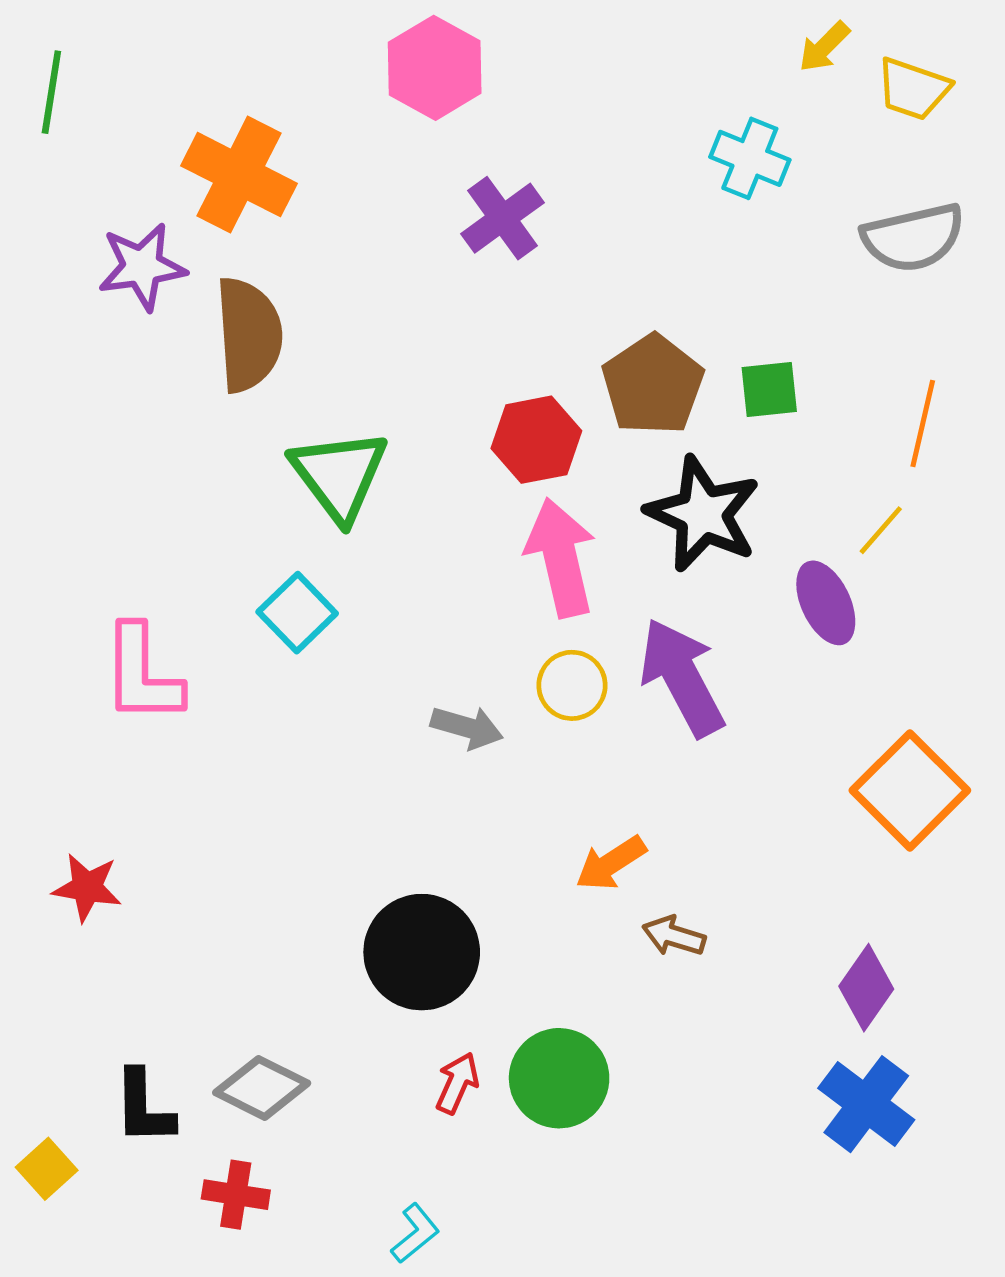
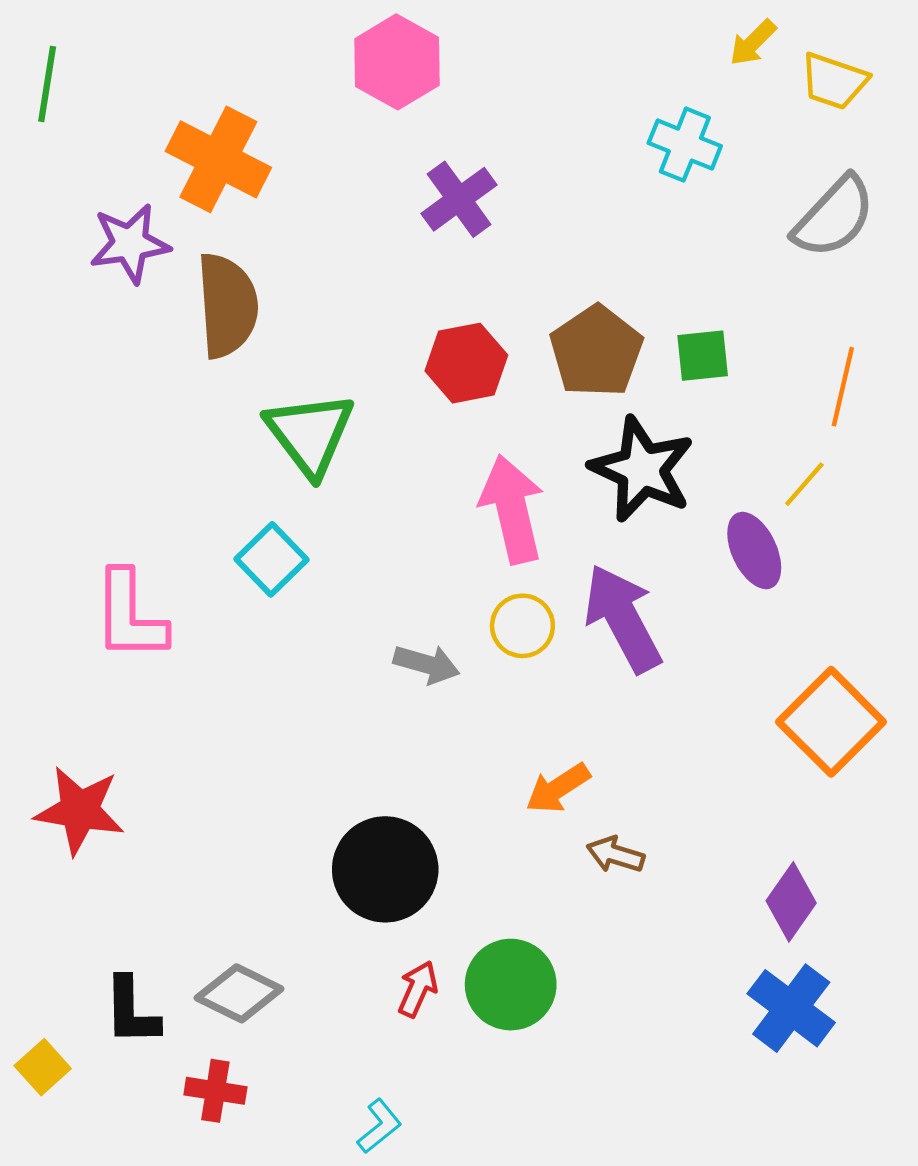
gray semicircle: (913, 238) -> (834, 217), turned -34
red hexagon: (536, 440) -> (466, 363), moved
red star: (87, 887) -> (80, 810), size x1.4

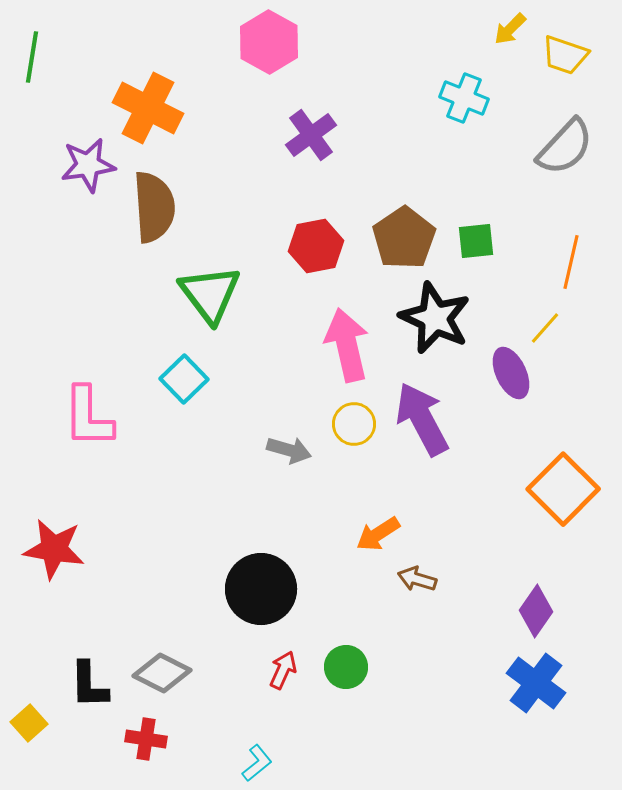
green circle: (511, 985) -> (346, 667), size x0.7

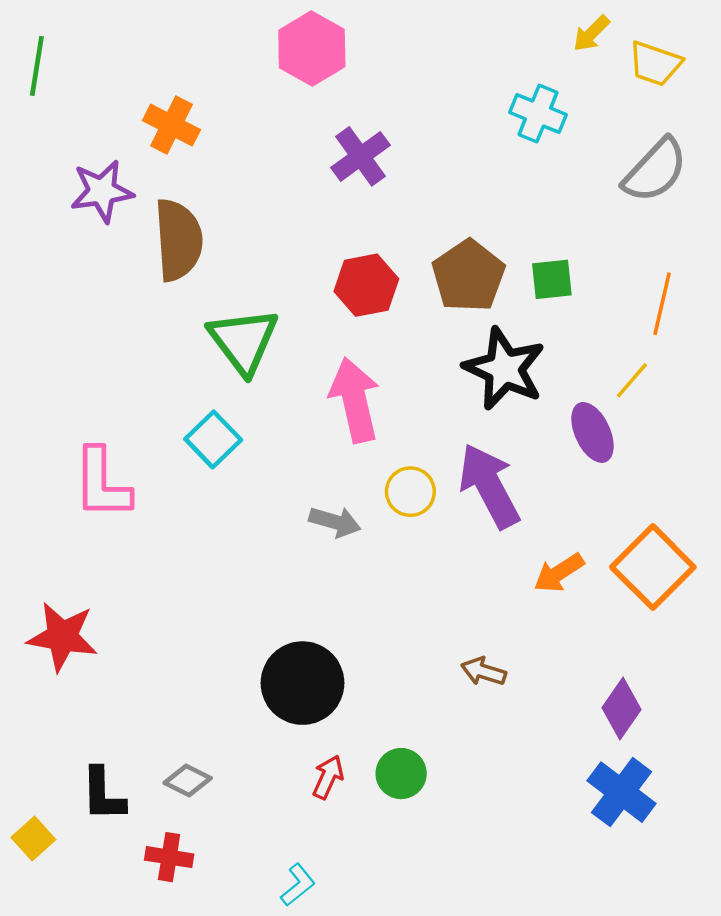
orange cross: (148, 108) -> (171, 125), size x0.7
pink arrow: (347, 345) -> (355, 400), moved
orange arrow: (378, 534) -> (559, 573), moved
gray diamond: (162, 673) -> (188, 780), size x0.7

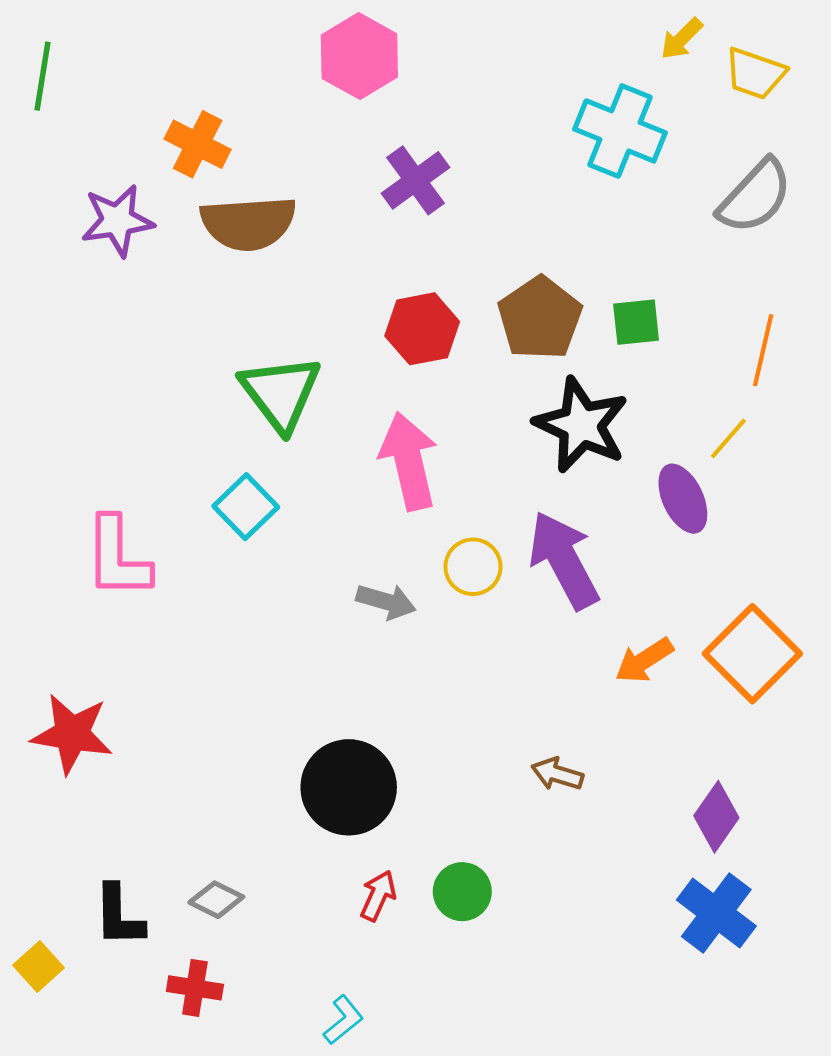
cyan cross: (538, 113) -> (620, 131), size x1.4
brown semicircle: (178, 240) -> (248, 223), moved, turned 90

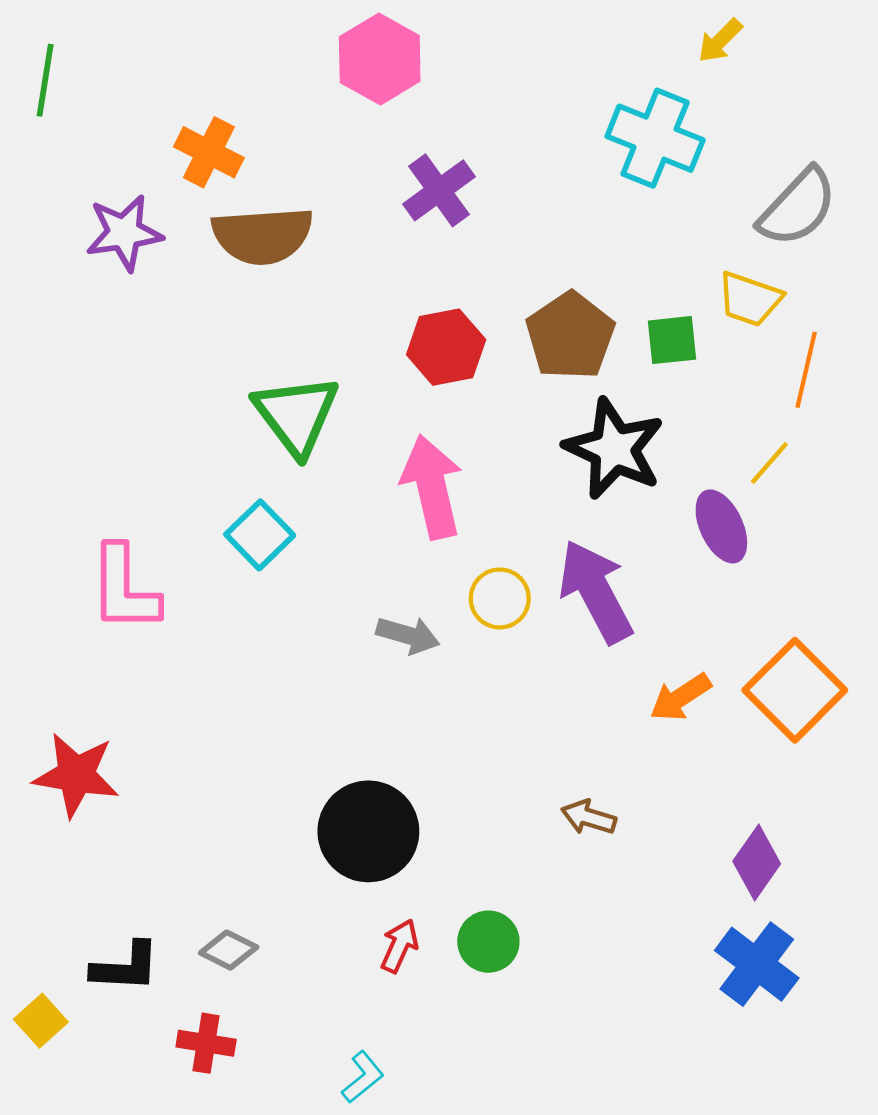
yellow trapezoid: (755, 73) -> (750, 299), moved
black L-shape: (119, 916) -> (126, 967), turned -86

